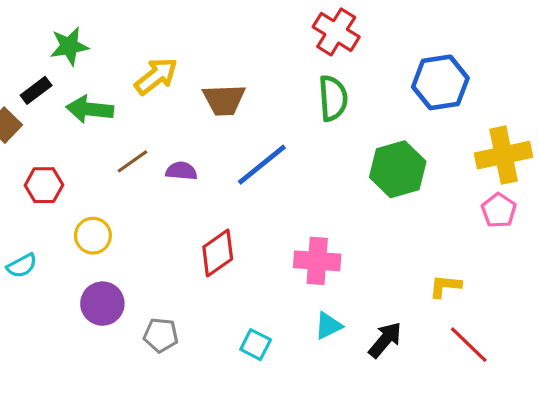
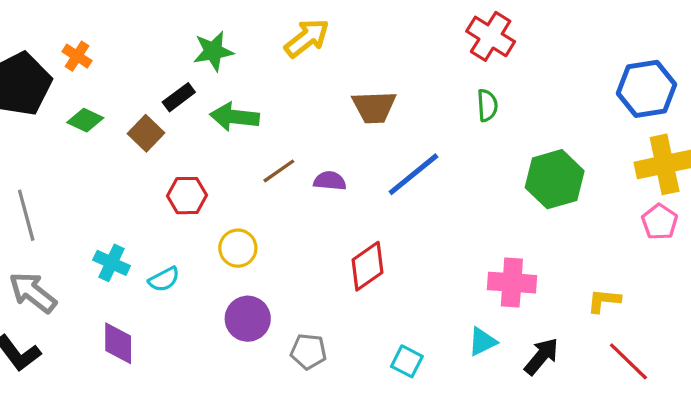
yellow arrow: (156, 76) -> (307, 38), moved
blue hexagon: (440, 82) -> (646, 89), moved
green semicircle: (333, 98) -> (487, 105), size x0.7
pink cross: (317, 261) -> (512, 283), moved

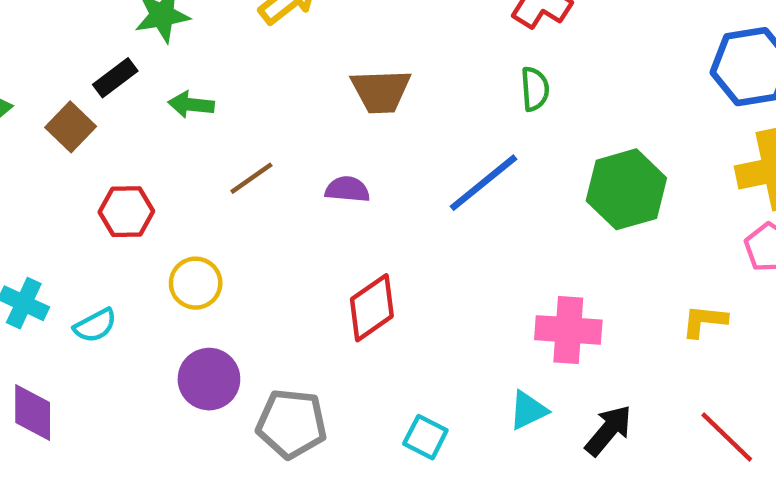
green arrow: (235, 117) -> (191, 105), size x0.7
blue line: (413, 174) -> (483, 183), moved
purple semicircle: (330, 181) -> (347, 189), moved
yellow L-shape: (604, 301) -> (704, 321), moved
gray pentagon: (308, 351) -> (292, 424), size x1.4

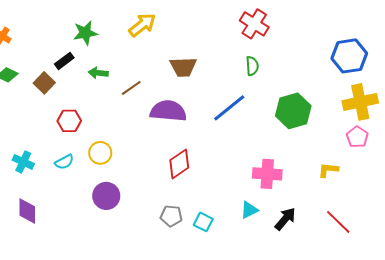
brown line: (251, 178) -> (131, 88), moved
purple semicircle: (347, 189) -> (168, 111), size x1.8
cyan semicircle: (95, 325) -> (64, 162), moved
gray pentagon: (292, 424) -> (171, 216), moved, size x0.7

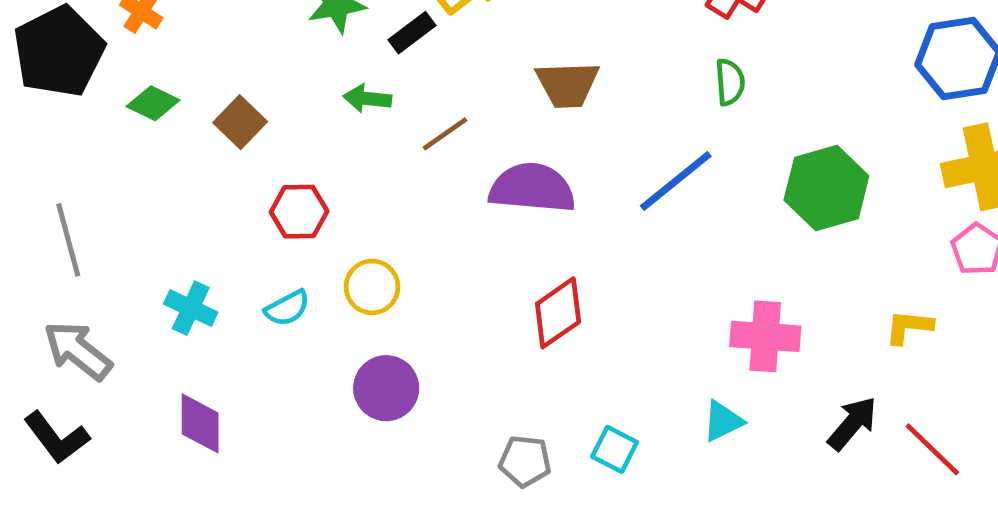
black rectangle: (64, 61) -> (412, 33), moved
gray pentagon: (171, 216) -> (525, 461), moved
black arrow: (285, 219) -> (852, 423), moved

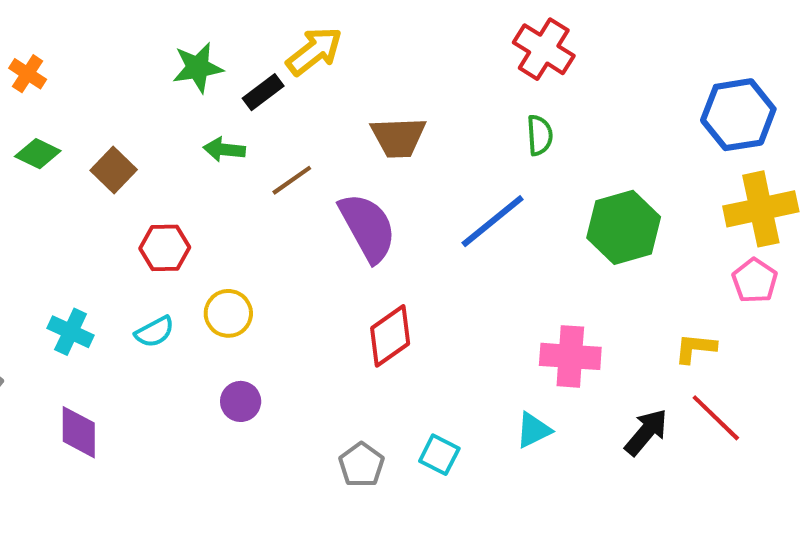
purple semicircle: (532, 188) -> (368, 227), turned 56
purple circle: (386, 388) -> (241, 401), size x0.7
red line: (932, 449) -> (716, 418), moved
gray pentagon: (525, 461) -> (361, 465), turned 30

